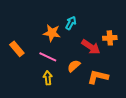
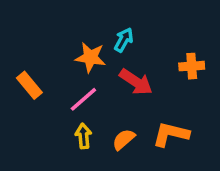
red arrow: (91, 47) -> (136, 82), moved
pink line: (48, 57) -> (83, 99), turned -66
orange semicircle: (74, 66) -> (124, 139), moved

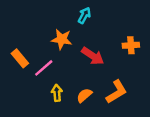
cyan arrow: (124, 40) -> (84, 15), moved
pink line: (83, 99) -> (44, 68), moved
orange L-shape: (171, 134) -> (117, 92), turned 135

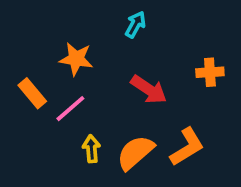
orange star: (62, 39) -> (76, 59), moved
orange semicircle: (84, 95) -> (135, 153), size x1.5

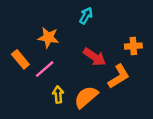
orange L-shape: (187, 147) -> (119, 76), moved

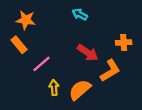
cyan arrow: (86, 16) -> (80, 14), turned -91
orange star: (48, 38) -> (26, 20), moved
orange rectangle: (20, 59) -> (19, 45), moved

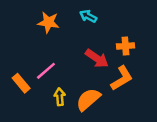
orange star: (26, 20) -> (48, 22), moved
orange cross: (124, 42) -> (125, 46), moved
orange rectangle: (19, 45) -> (21, 83), moved

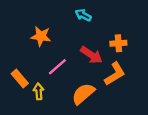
orange star: (48, 22) -> (41, 36), moved
pink line: (46, 71) -> (57, 67), moved
yellow arrow: (60, 97) -> (39, 91), moved

